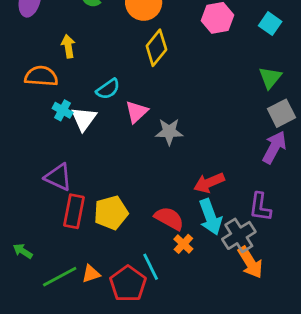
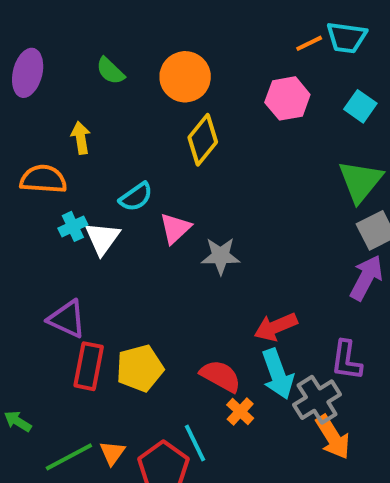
green triangle: (270, 78) -> (360, 181), size x1.4
cyan cross: (63, 110) -> (73, 226), turned 36
orange triangle: (91, 274) -> (112, 453), turned -36

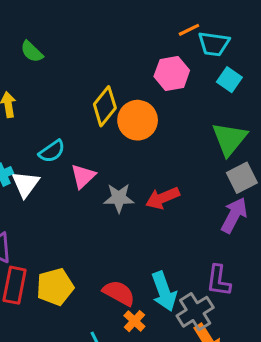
cyan trapezoid: (347, 37) -> (214, 44), moved
orange circle: (185, 77) -> (138, 120), moved
red arrow: (276, 327) -> (162, 198), moved

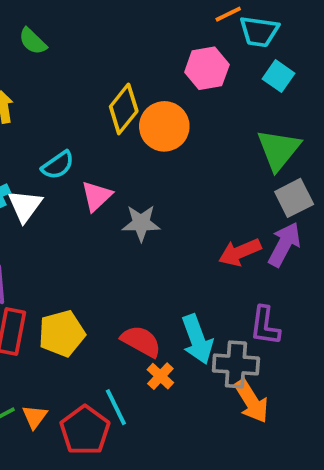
red arrow: (162, 198) -> (240, 252), moved
gray cross: (195, 312) -> (236, 364), turned 36

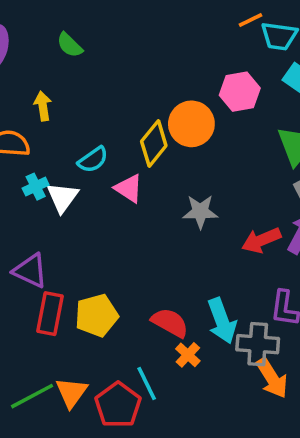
pink hexagon: (207, 68) -> (240, 92), moved
yellow diamond: (124, 109) -> (154, 144), moved
pink triangle: (97, 196) -> (129, 188), turned -44
gray star: (141, 223) -> (200, 212), moved
orange triangle: (35, 417) -> (71, 392), size x1.4

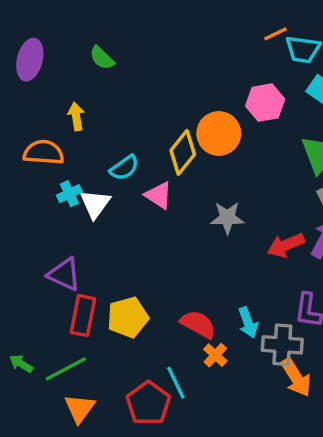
cyan arrow: (222, 321) -> (248, 322), size x0.7
orange triangle: (71, 392) -> (80, 408), moved
green line: (32, 396) -> (66, 369), moved

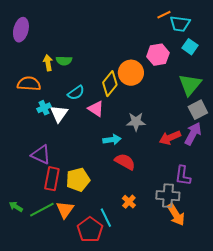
green semicircle: (102, 58) -> (64, 61), moved, turned -42
cyan arrow: (248, 322) -> (112, 140), moved, turned -78
red semicircle: (198, 324) -> (125, 162), moved
orange triangle: (80, 408) -> (65, 210), moved

